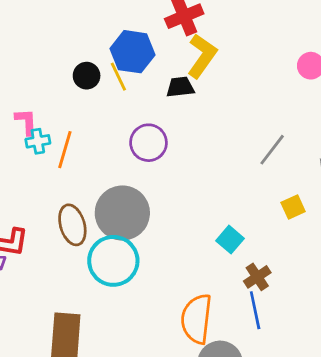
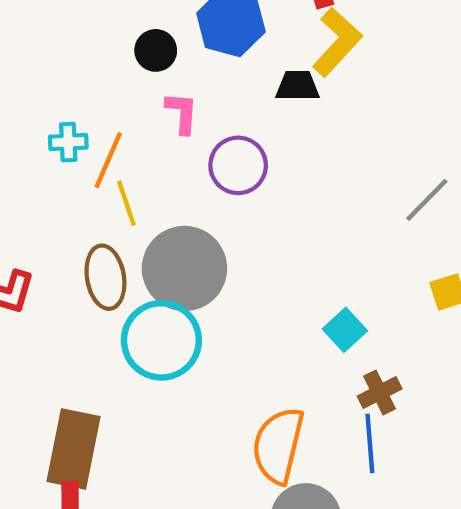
yellow line: (118, 77) -> (126, 203), moved
pink L-shape: (26, 122) -> (182, 113), moved

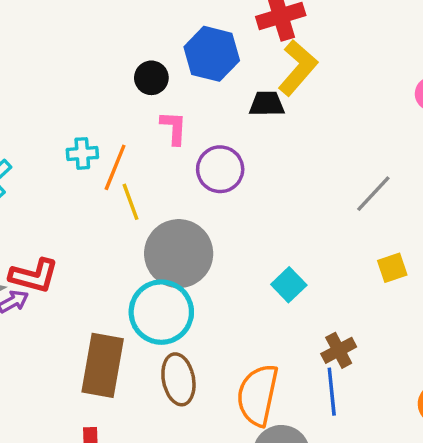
brown ellipse: (105, 277) -> (178, 379), moved
cyan square: (345, 330) -> (289, 285), moved
brown rectangle: (74, 449) -> (103, 365), moved

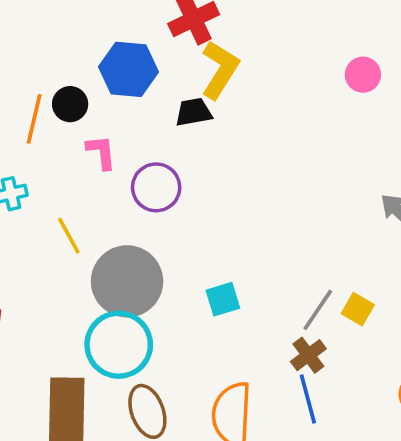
orange line: (115, 167) -> (34, 119), moved
gray line: (373, 194) -> (318, 310), moved
yellow square: (392, 268) -> (358, 309), moved, turned -32
cyan square: (289, 285) -> (223, 299), moved, turned 36

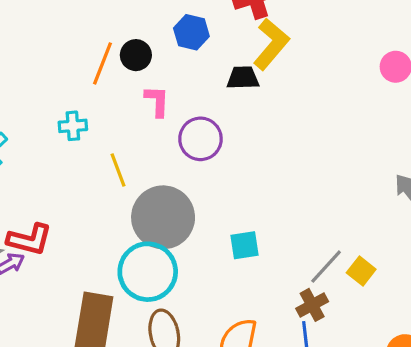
blue hexagon: (129, 69) -> (191, 32), size x0.7

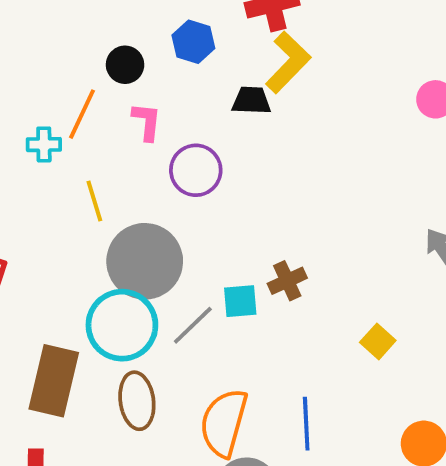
orange line: (102, 63) -> (82, 114), moved
gray line: (326, 267) -> (193, 325), moved
brown cross: (312, 305) -> (287, 281), moved

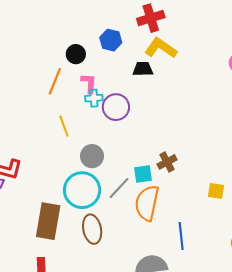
yellow L-shape: (288, 62) -> (161, 48), turned -96
cyan cross: (44, 145) -> (94, 98), moved
gray circle: (145, 261) -> (92, 156), size x0.6
yellow square: (378, 341) -> (216, 191), turned -30
orange semicircle: (224, 423) -> (147, 203), moved

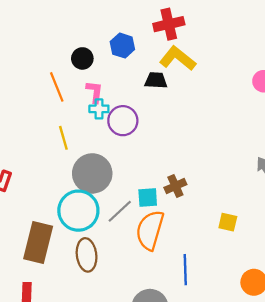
orange line: (55, 81) -> (57, 87), turned -48
gray circle: (92, 156) -> (92, 173), size x1.5

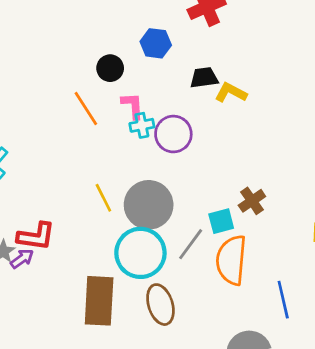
yellow L-shape: (178, 58) -> (231, 93), moved, size x0.7
yellow line: (63, 138) -> (103, 198), moved

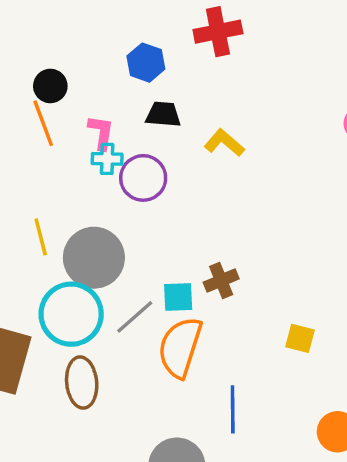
black circle: (110, 68) -> (50, 86), moved
black trapezoid: (204, 78) -> (163, 114), moved

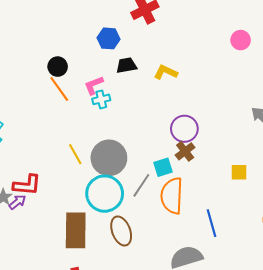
pink L-shape: (101, 132) -> (94, 85), turned -105
purple circle: (143, 178) -> (184, 129), moved

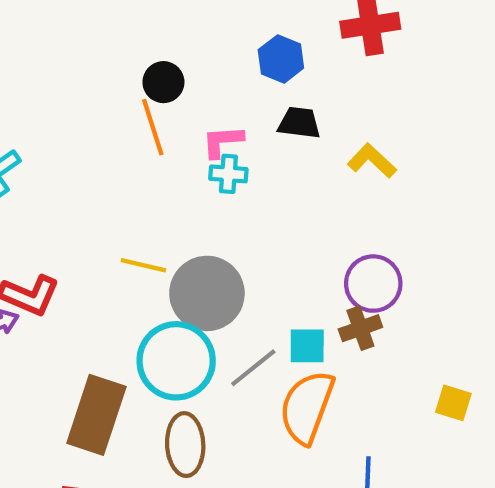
yellow line: (75, 154) -> (143, 265), turned -65

